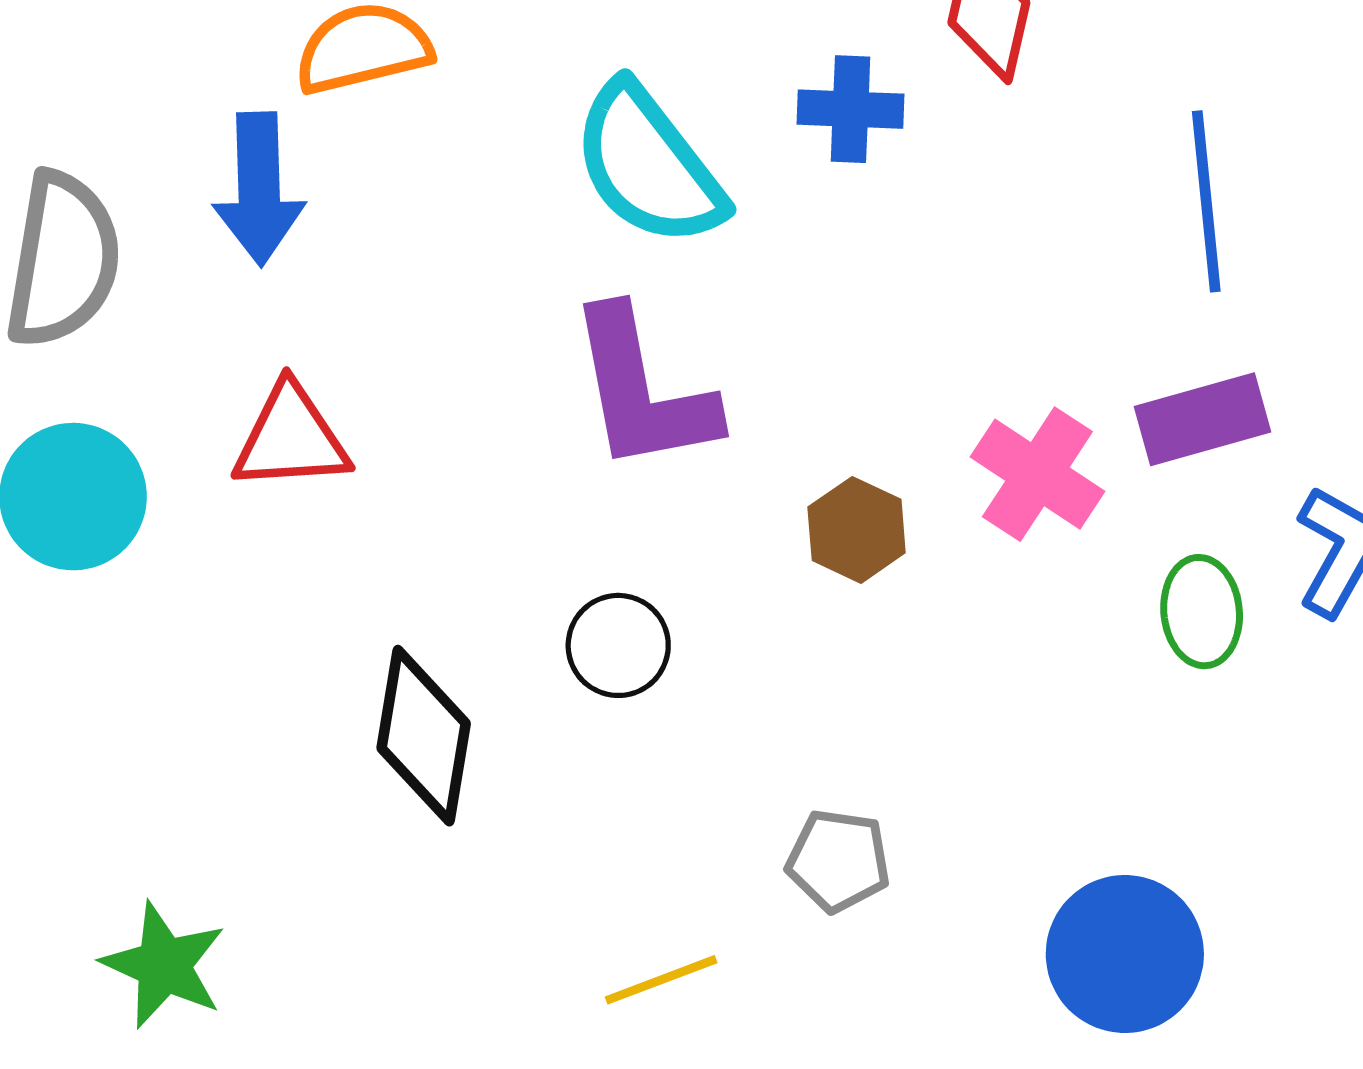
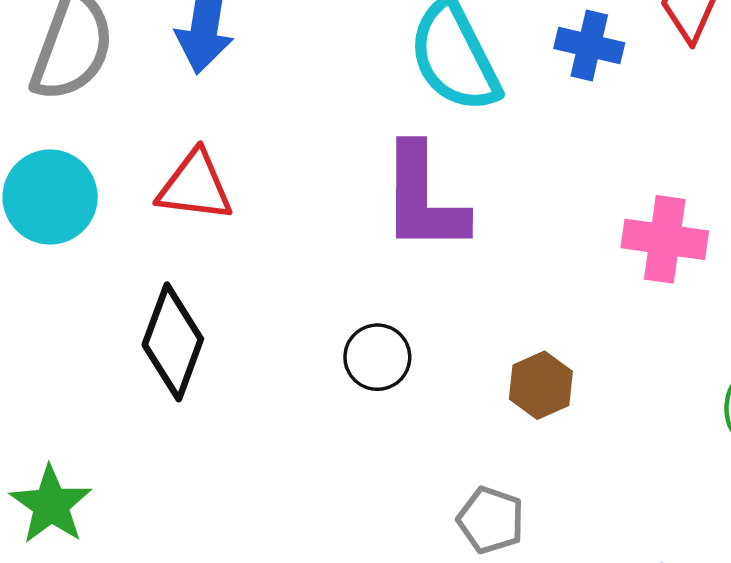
pink cross: (1037, 474) -> (665, 239), moved, turned -36
brown hexagon: (857, 530) -> (541, 385), moved
black diamond: (424, 736) -> (173, 342), moved

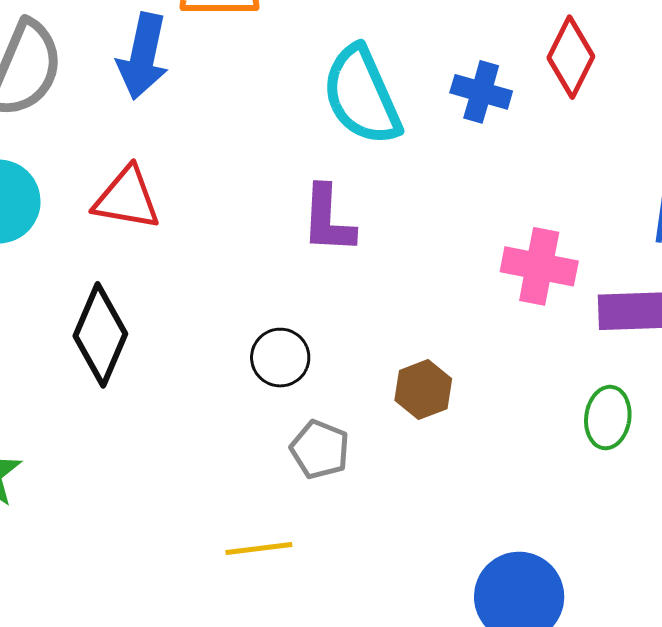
purple L-shape: (423, 199) -> (328, 219), size x0.7
gray pentagon: (491, 520) -> (320, 449), moved

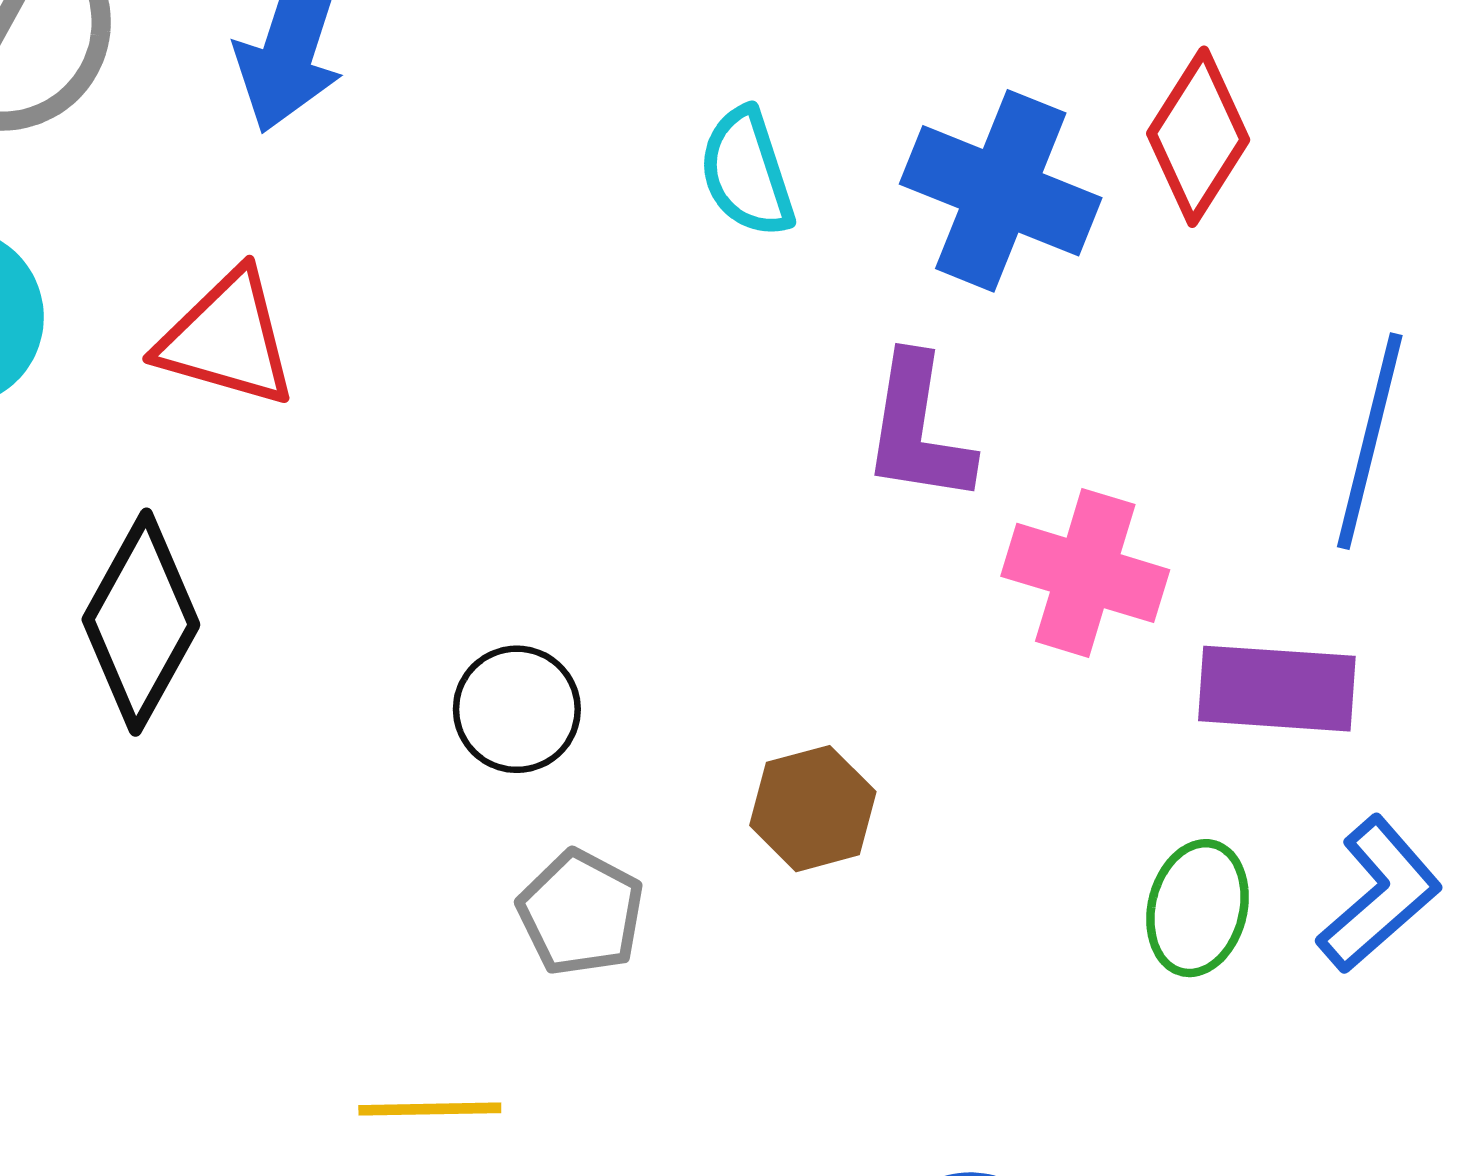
blue cross: (481, 92) -> (1001, 191), size x1.5
cyan semicircle: (362, 96) -> (747, 172), size x0.6
purple L-shape: (328, 219) -> (918, 429), moved

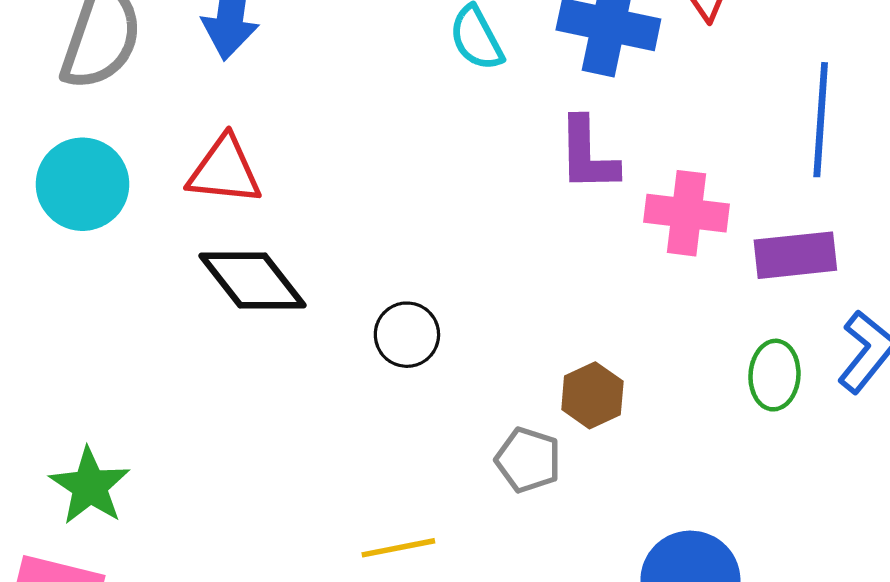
black diamond: (141, 622) -> (253, 281), moved, turned -57
brown hexagon: (813, 809) -> (592, 395), moved
gray pentagon: (581, 913) -> (528, 460), moved

